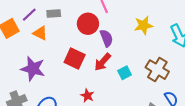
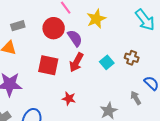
yellow star: (143, 25) -> (96, 19), moved
brown cross: (157, 70) -> (132, 58), size x0.6
cyan square: (125, 73) -> (107, 62), moved

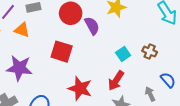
red arrow: (76, 62) -> (116, 81), moved
red star: (69, 99) -> (80, 88), size x1.6

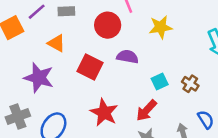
purple semicircle: (92, 26) -> (128, 57), moved, turned -60
orange triangle: (22, 30) -> (57, 43), moved

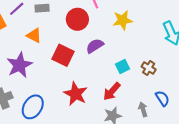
purple semicircle: (128, 57) -> (95, 46), turned -42
purple star: (39, 78) -> (20, 65), turned 30

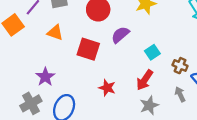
purple star: (20, 65) -> (45, 77), moved, size x0.7
brown cross: (149, 68) -> (180, 66), moved
red star: (76, 94) -> (107, 88), size x0.7

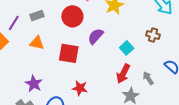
brown cross: (180, 66) -> (153, 35), moved
red star: (107, 88) -> (80, 88), moved
gray arrow: (180, 94) -> (148, 78), moved

